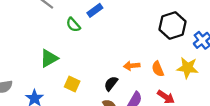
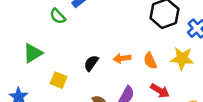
black semicircle: (111, 84) -> (91, 63), moved

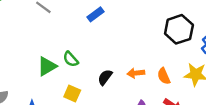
green semicircle: (58, 16) -> (71, 59), moved

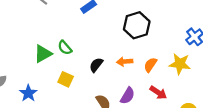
black hexagon: (179, 29) -> (137, 25), moved
orange semicircle: (164, 76) -> (150, 65), turned 56

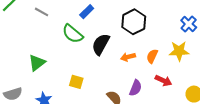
green semicircle: (65, 48) -> (73, 34), moved, size x1.5
green triangle: (43, 54) -> (37, 63), moved
black semicircle: (96, 65) -> (101, 44), moved, size x1.5

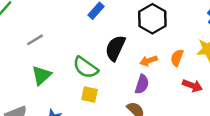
gray line: (41, 12) -> (35, 40), moved, turned -56
green semicircle: (73, 34) -> (86, 67), moved
purple semicircle: (136, 88) -> (142, 84), moved

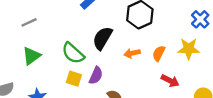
purple semicircle: (142, 84) -> (96, 75), moved

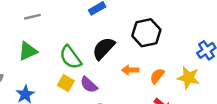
purple semicircle: (96, 75) -> (89, 85), turned 96

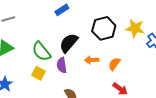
yellow star: (188, 78) -> (135, 28), moved
purple semicircle: (89, 85) -> (62, 65), moved, turned 42

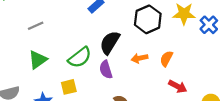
green semicircle: (41, 51) -> (80, 57), turned -80
yellow square: (38, 73) -> (69, 87), moved, turned -32

